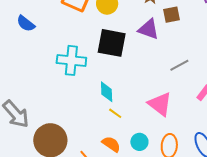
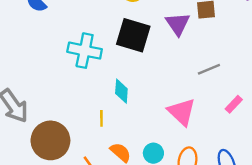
purple triangle: (149, 29) -> (178, 24), turned 30
yellow line: (115, 113) -> (101, 118), moved, turned 48

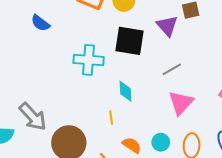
gray line: (209, 69) -> (172, 69), moved
pink triangle: (182, 112) -> (181, 103), turned 36

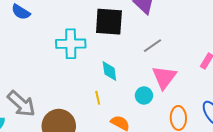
cyan circle: (161, 142) -> (144, 95), moved

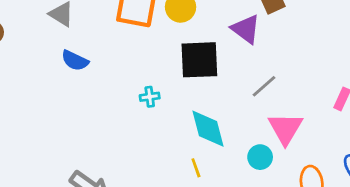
cyan cross: (71, 44) -> (150, 97), size x0.5
cyan diamond: (109, 71) -> (208, 129), size x1.4

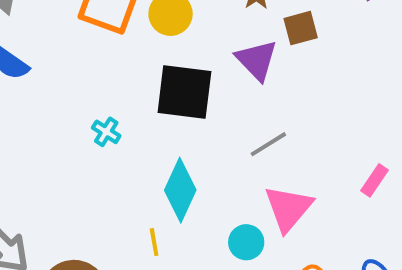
cyan cross: (150, 97) -> (106, 132), turned 30
cyan diamond: (208, 129) -> (180, 190), turned 30

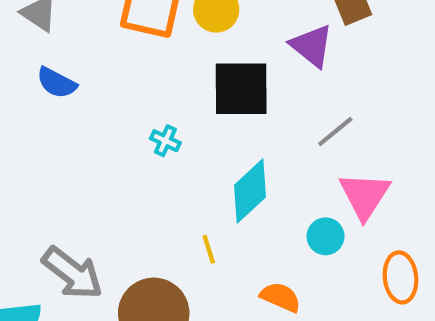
cyan diamond: (180, 190) -> (250, 191), turned 30
yellow line: (154, 242) -> (209, 249), moved

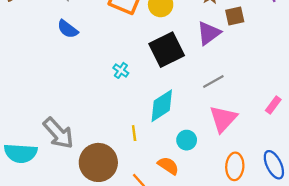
purple triangle: (312, 46) -> (209, 33), turned 35
black square: (241, 89) -> (167, 50), turned -36
cyan circle: (326, 236) -> (187, 140), moved

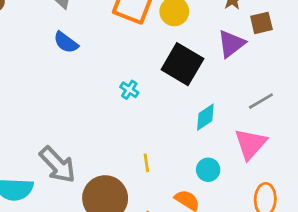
black square: (167, 50) -> (182, 64), turned -32
gray line: (213, 82) -> (261, 101), moved
cyan diamond: (162, 106) -> (205, 117), moved, size x0.7

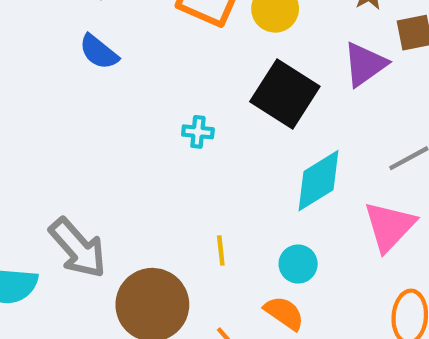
cyan cross: (129, 90) -> (198, 132), turned -30
cyan diamond: (205, 117) -> (319, 181), size x1.4
cyan circle: (208, 170) -> (298, 264), moved

